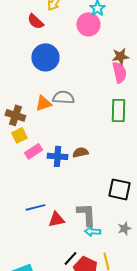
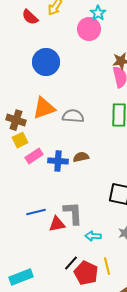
red semicircle: (35, 21) -> (30, 17), moved
gray semicircle: (63, 97) -> (73, 116), moved
orange triangle: (43, 103) -> (44, 108), size x1.4
gray L-shape: (86, 214) -> (73, 213), moved

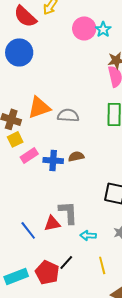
cyan star: (98, 13) -> (103, 29), moved
red semicircle: (30, 17) -> (25, 16), size x1.4
blue circle: (46, 62) -> (19, 52), moved
blue line: (36, 212) -> (28, 230), moved, turned 66
red pentagon: (86, 273) -> (47, 272), moved

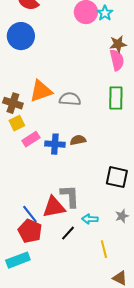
red triangle: (52, 223) -> (54, 207), size x1.4
black line: (66, 262) -> (68, 233), moved
red pentagon: (47, 272) -> (30, 231), moved

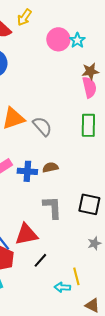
gray semicircle: (70, 99) -> (42, 126), turned 45
gray L-shape: (70, 196) -> (52, 207), moved
cyan arrow: (90, 219) -> (62, 287), moved

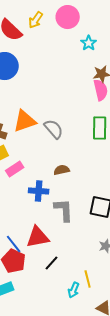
pink circle: (58, 39) -> (68, 17), moved
blue cross: (27, 171) -> (39, 191), moved
cyan arrow: (62, 287) -> (74, 290), turned -70

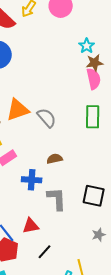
cyan star: (89, 43) -> (87, 46), moved
red triangle: (38, 237) -> (31, 226), size x0.7

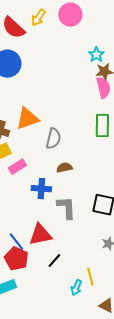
gray semicircle: (47, 118) -> (53, 139), moved, turned 55
red triangle: (31, 226) -> (40, 235), size x1.4

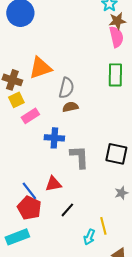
brown semicircle: (64, 168) -> (70, 107), moved
red triangle: (40, 235) -> (53, 184), size x0.7

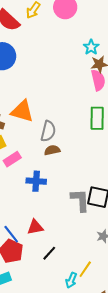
orange triangle: (40, 68) -> (22, 111), turned 35
gray L-shape: (79, 157) -> (80, 200), moved
yellow line: (103, 226) -> (85, 269), turned 48

